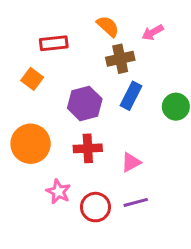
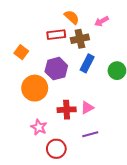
red rectangle: (54, 43) -> (56, 35), moved
orange circle: (31, 144) -> (35, 88), moved
red cross: (88, 148) -> (67, 110), moved
red circle: (95, 207) -> (56, 149), moved

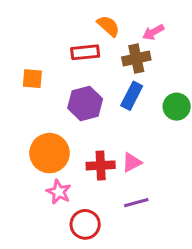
brown cross: (80, 39) -> (136, 59), moved
orange square: (21, 52) -> (32, 79), turned -32
orange circle: (35, 88) -> (49, 153), moved

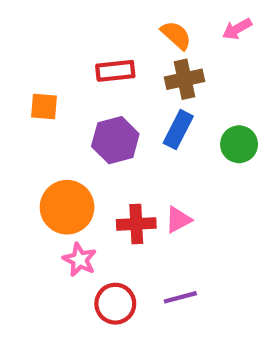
orange semicircle: (108, 26) -> (176, 35), moved
pink arrow: (153, 32) -> (237, 29), moved
purple line: (136, 203) -> (180, 297), moved

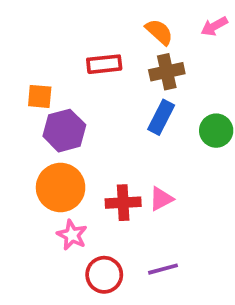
purple hexagon: (115, 140) -> (64, 131), moved

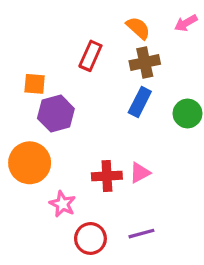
red rectangle: (104, 64) -> (90, 56), turned -60
orange circle: (61, 187) -> (30, 163), moved

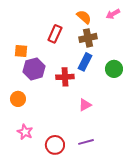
orange circle: (30, 163) -> (18, 99), size x0.6
red cross: (107, 176) -> (65, 77), moved
pink star: (63, 204) -> (25, 132), moved

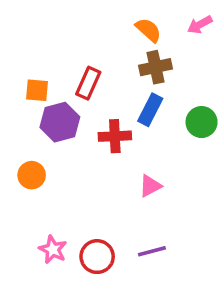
red rectangle: (55, 34) -> (88, 83), moved
pink star: (25, 132) -> (53, 249), moved

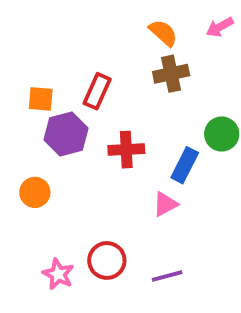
blue rectangle: (150, 110) -> (185, 165), moved
red circle: (97, 257) -> (107, 260), moved

